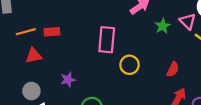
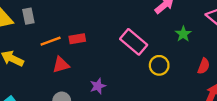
green star: (163, 26) -> (183, 34), moved
pink rectangle: (107, 40) -> (134, 42), turned -50

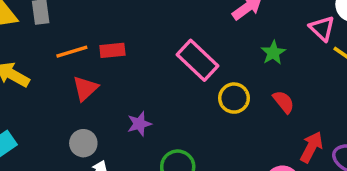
red triangle: (61, 65) -> (85, 88), turned -30
red semicircle: (204, 66) -> (284, 102), moved, turned -63

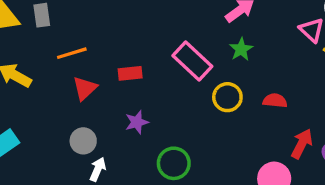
red rectangle: (112, 50) -> (130, 73), moved
green star: (273, 53) -> (241, 49), moved
red semicircle: (284, 102) -> (275, 101), turned -45

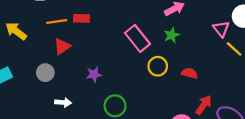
red rectangle: (130, 73) -> (81, 18), moved
gray circle: (83, 141) -> (45, 73), moved
white arrow: (98, 169) -> (63, 102), turned 63

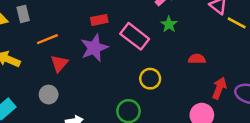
red rectangle: (81, 18) -> (99, 20), moved
yellow circle: (158, 66) -> (150, 79), moved
purple star: (94, 74) -> (94, 48), moved, size x1.6

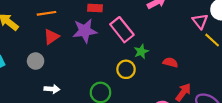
green star: (169, 24) -> (141, 51), moved

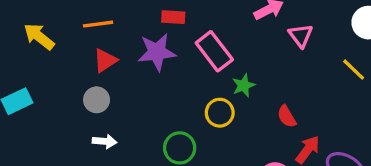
pink triangle: (200, 21) -> (301, 36), moved
gray circle: (36, 61) -> (97, 100), moved
red semicircle: (170, 62) -> (287, 116), moved, turned -136

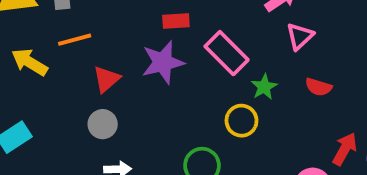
orange line: (98, 24) -> (75, 40), moved
pink triangle: (301, 36) -> (300, 36), moved, turned 32
red semicircle: (287, 116) -> (318, 87), moved, turned -35

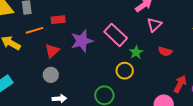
red rectangle: (176, 21) -> (58, 20), moved

